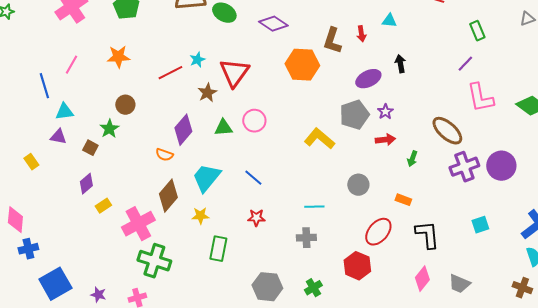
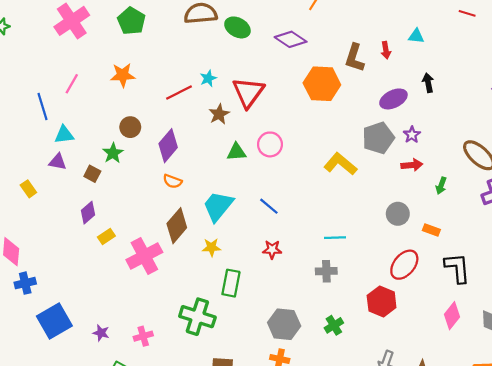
purple diamond: (183, 130) -> (168, 146), moved
gray circle: (358, 185) -> (398, 214), moved
green cross: (154, 261) -> (197, 317), moved

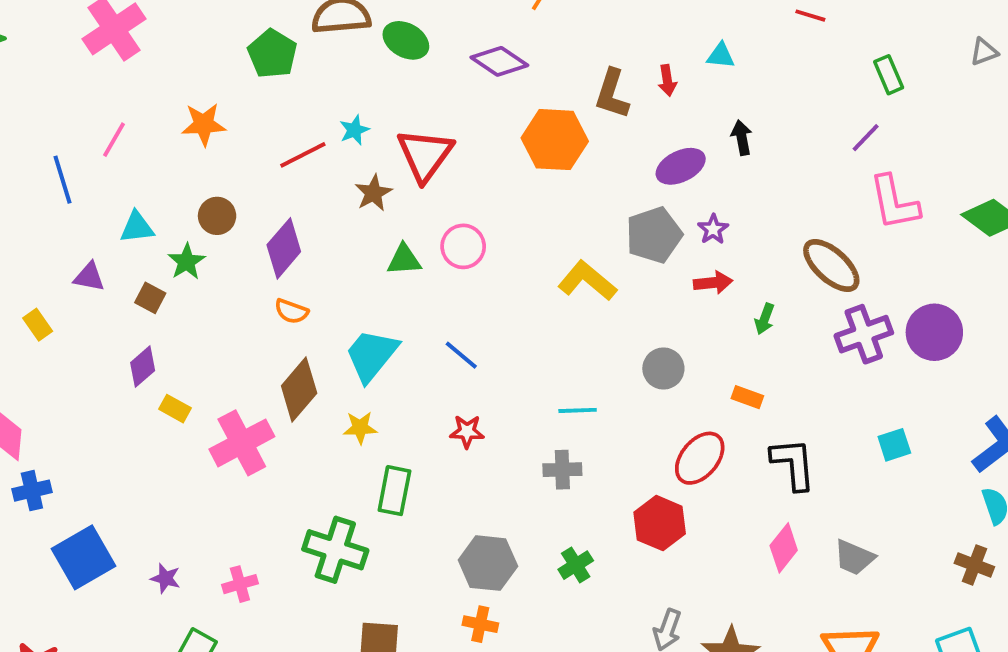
green pentagon: (131, 21) -> (272, 54), moved
cyan triangle: (64, 135) -> (137, 227), moved
gray circle: (398, 214) -> (663, 369), moved
yellow rectangle: (106, 237) -> (175, 409), turned 63

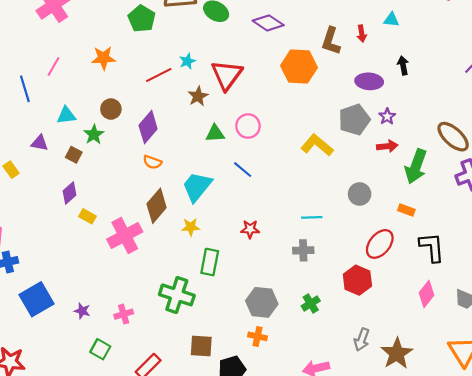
purple ellipse: (681, 166) -> (369, 81), turned 30
green arrow: (765, 319) -> (416, 166), size x2.0
blue line: (461, 355) -> (243, 170), moved

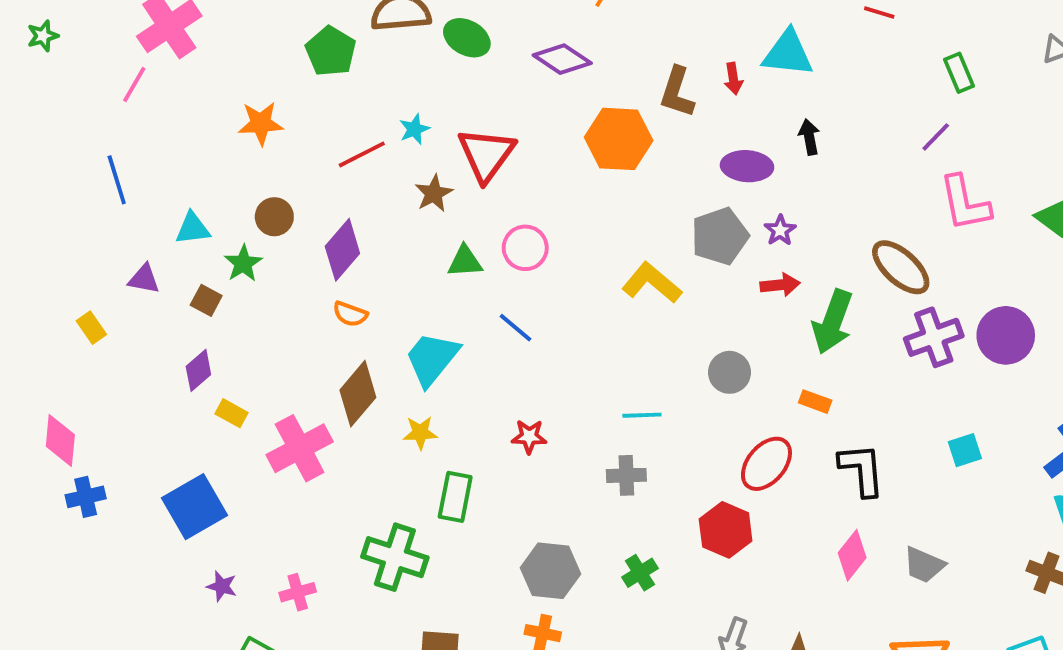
cyan triangle: (391, 20) -> (788, 53), size x1.8
pink line: (54, 67) -> (134, 84), moved
blue square: (37, 299) -> (195, 507), moved

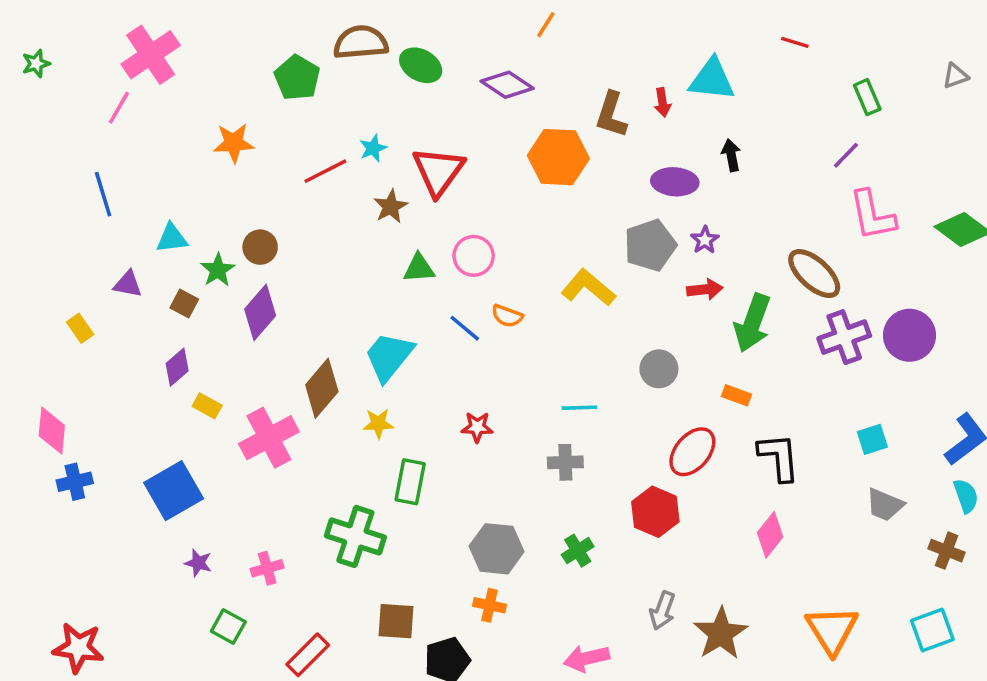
brown circle: (274, 217) -> (260, 247), moved
purple diamond: (342, 250) -> (260, 312), moved
orange semicircle: (350, 314) -> (507, 316), moved
gray trapezoid: (924, 565) -> (885, 505), moved

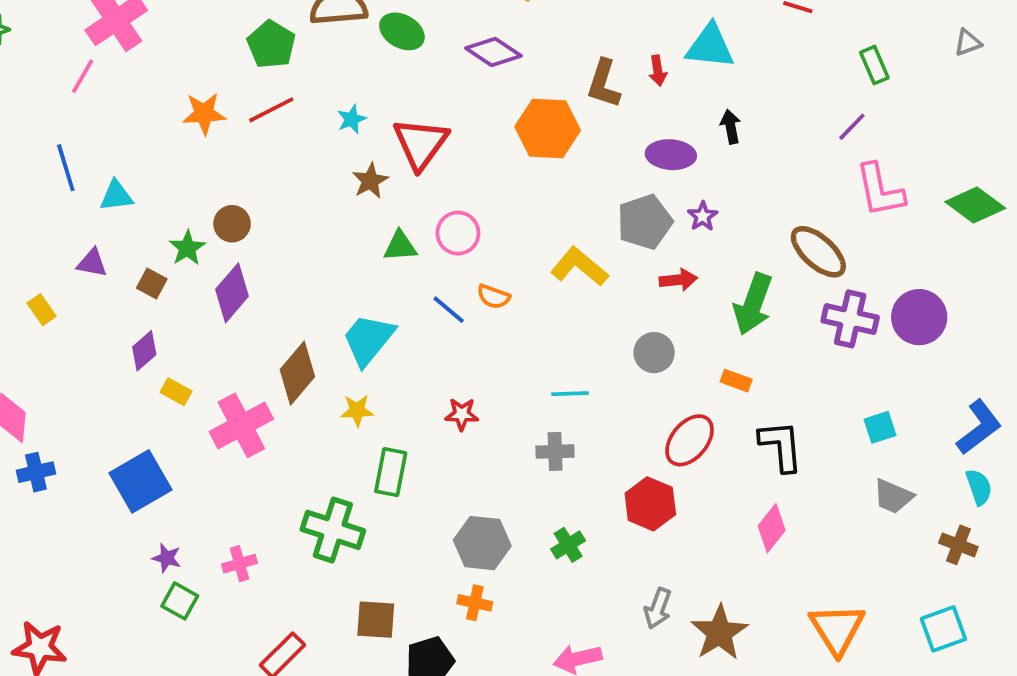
red line: (325, 171) -> (271, 110), moved
cyan triangle: (172, 238) -> (116, 196), moved
red arrow: (705, 289) -> (678, 280), moved
purple cross: (844, 337) -> (850, 319), turned 33
green square: (228, 626) -> (180, 601), moved

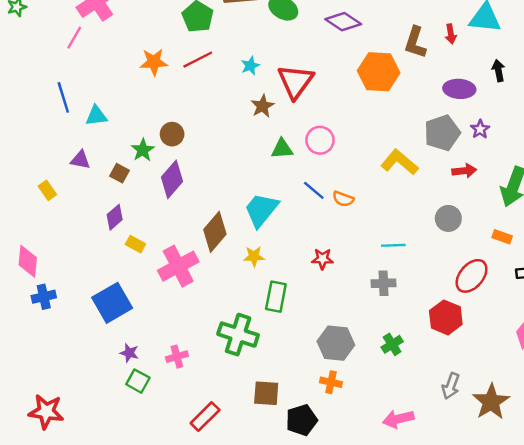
orange semicircle: (493, 297) -> (343, 199), moved

